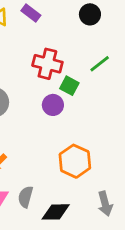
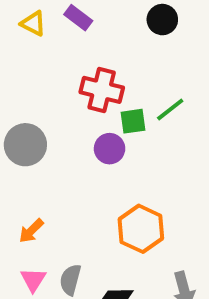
green line: (100, 64) -> (170, 110), moved
green square: (69, 86) -> (133, 121), turned -36

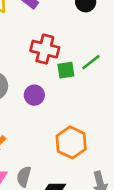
purple circle: (110, 149) -> (34, 95), moved

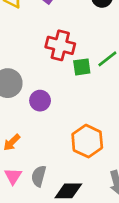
purple circle: (34, 95) -> (40, 101), moved

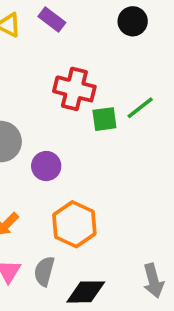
orange hexagon: (87, 141) -> (74, 224), moved

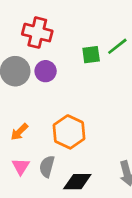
red cross: (74, 89) -> (37, 33), moved
purple circle: (46, 166) -> (46, 71), moved

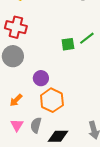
red cross: (37, 33) -> (16, 27), moved
purple circle: (46, 71) -> (41, 78), moved

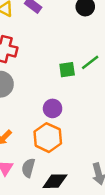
purple circle: (41, 78) -> (53, 108), moved

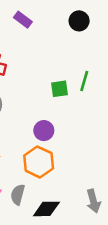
green line: (90, 62) -> (84, 81), turned -36

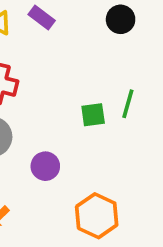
purple circle: (44, 131) -> (45, 166), moved
orange hexagon: (39, 162) -> (97, 216), moved

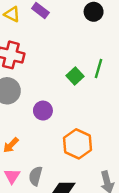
green square: (93, 115) -> (75, 76), turned -35

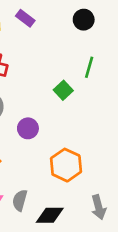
green line: (99, 69) -> (89, 67), moved

